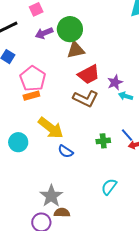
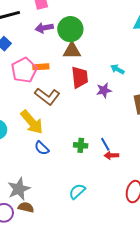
red trapezoid: (89, 74) -> (80, 77), turned -80
orange rectangle: (31, 96) -> (41, 67), moved
cyan arrow: (126, 96) -> (117, 69), moved
brown L-shape: (86, 99) -> (47, 96), moved

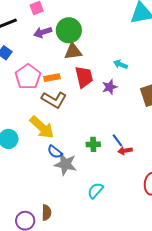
orange rectangle: (41, 67) -> (52, 78), moved
gray star: (19, 189) -> (65, 164), moved, turned -30
brown semicircle: (26, 207) -> (46, 213), turned 84

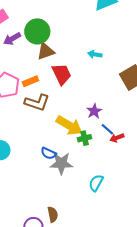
purple star: (110, 87) -> (94, 111), moved
yellow arrow: (42, 127) -> (69, 125), moved

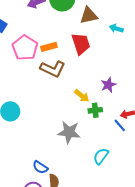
brown triangle: (46, 51) -> (89, 15), moved
yellow arrow: (69, 125) -> (82, 96), size x0.6
blue line: (107, 129) -> (120, 125), moved
blue semicircle: (49, 153) -> (40, 167), moved

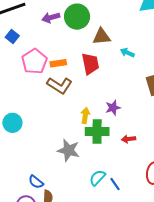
yellow arrow: (82, 96) -> (85, 116), turned -126
green cross: (95, 110) -> (97, 131), size x1.6
blue line: (120, 125) -> (115, 184), moved

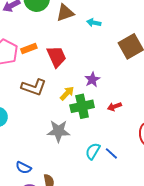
red trapezoid: (90, 64) -> (56, 57), moved
brown L-shape: (60, 85) -> (34, 87), moved
yellow arrow: (85, 116) -> (67, 93), turned 49
blue semicircle: (36, 182) -> (23, 168), moved

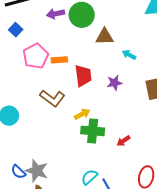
purple star: (92, 80) -> (114, 83), moved
red arrow: (114, 107) -> (123, 141), turned -32
gray star: (58, 131) -> (37, 171), moved

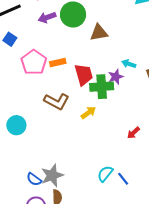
cyan arrow: (129, 55) -> (129, 64), moved
green cross: (93, 131) -> (102, 87), moved
gray star: (37, 171) -> (52, 175), turned -30

